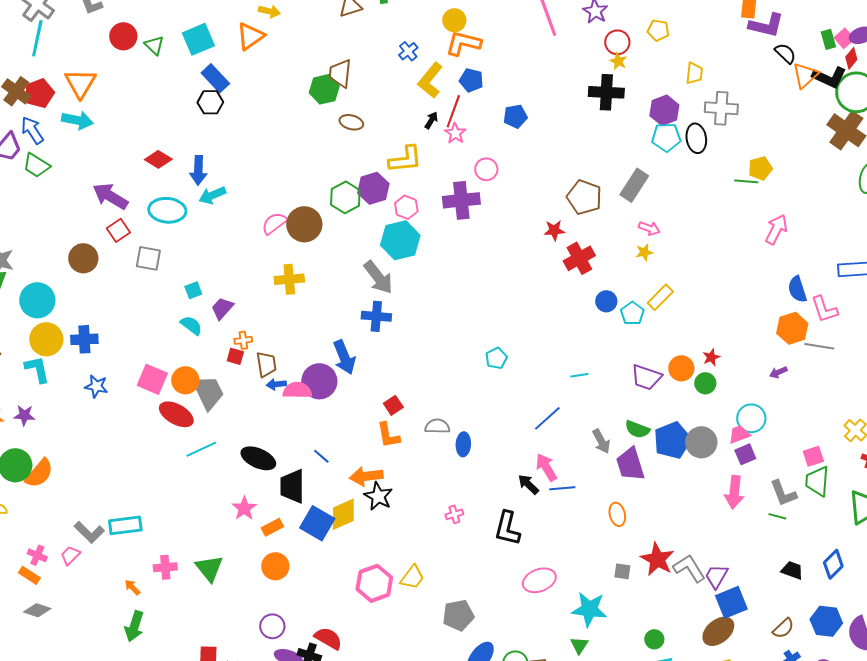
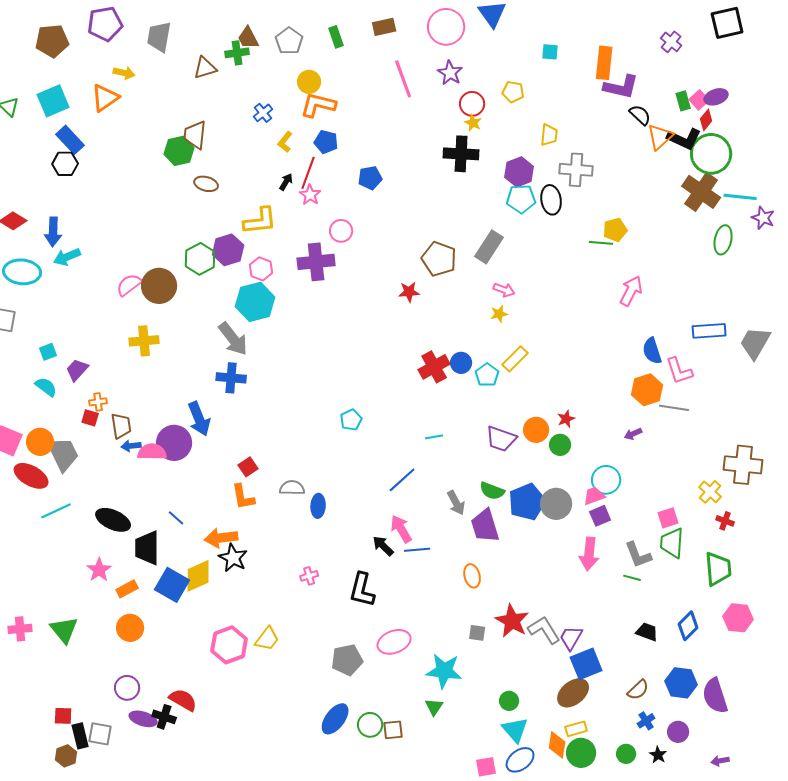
yellow L-shape: (430, 80) -> (285, 142), size x0.6
red cross: (579, 258) -> (434, 367), moved
gray pentagon: (458, 615) -> (347, 660), moved

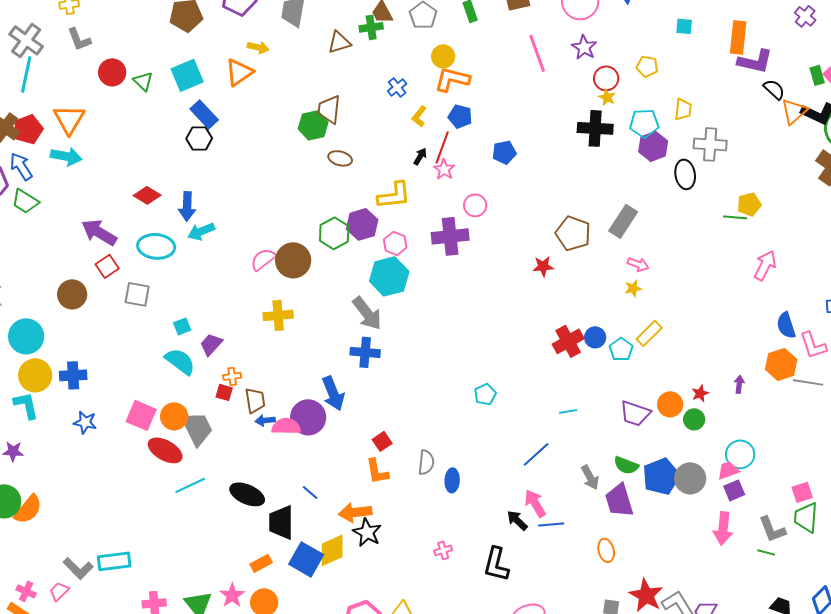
cyan pentagon: (521, 199) -> (644, 123), moved
cyan semicircle: (46, 387) -> (180, 361), size x1.4
purple arrow: (633, 434) -> (739, 384), moved, turned 120
gray semicircle: (292, 488) -> (426, 462), turned 95
pink star: (99, 570) -> (232, 595), moved

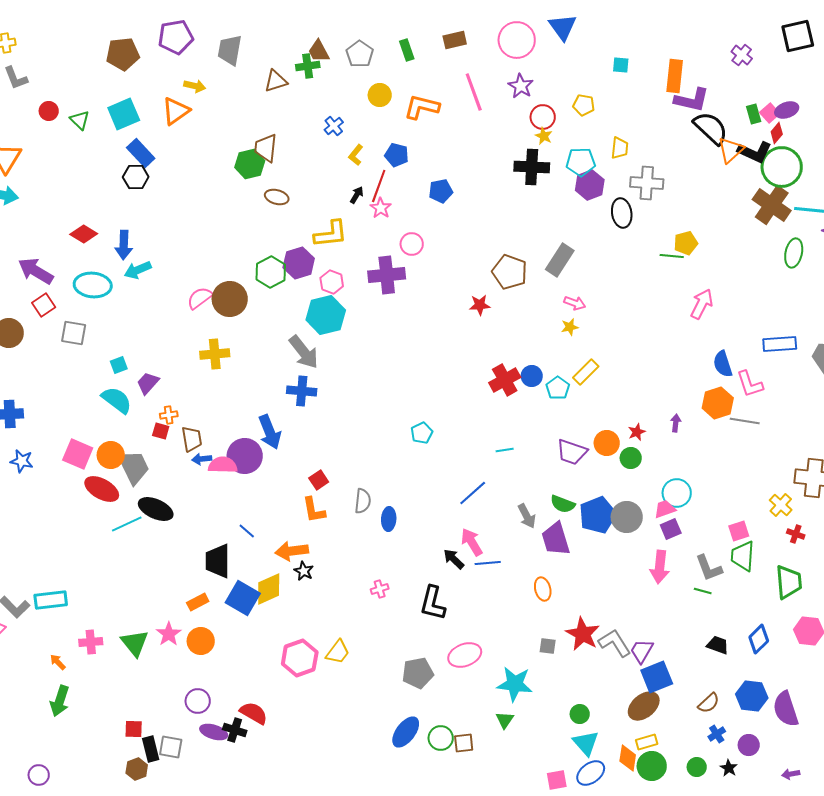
red circle: (112, 72) -> (49, 111), size x0.7
orange L-shape: (452, 79) -> (422, 107), moved
black semicircle: (774, 89) -> (711, 128), size x1.6
black ellipse: (247, 494) -> (156, 509), moved
black star: (367, 532) -> (304, 571), size x0.7

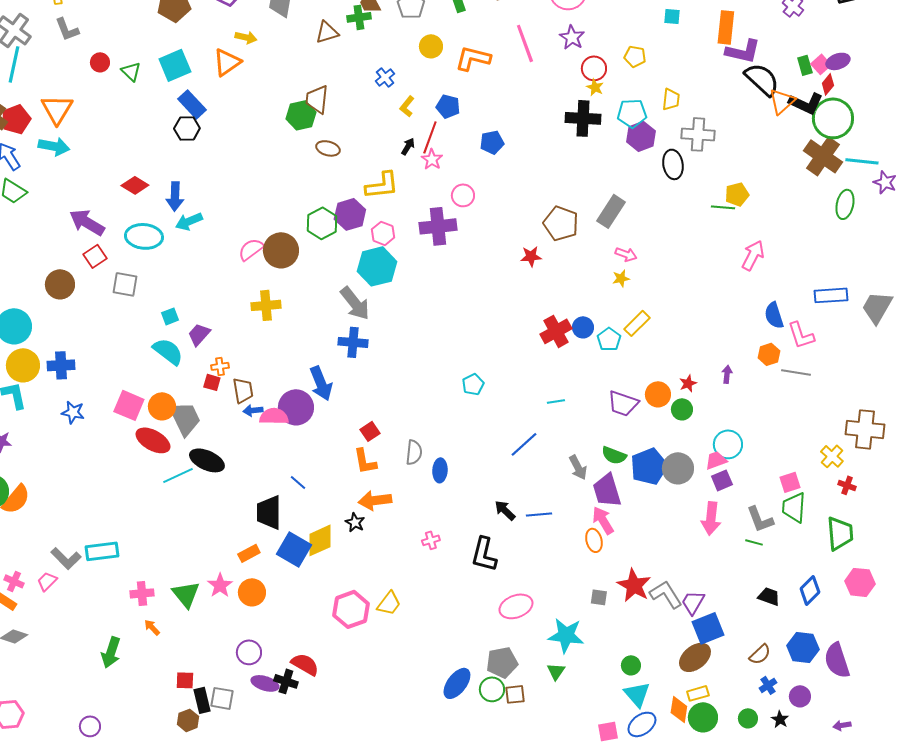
orange hexagon: (718, 403) -> (769, 354), size x0.7
pink arrow: (472, 542) -> (603, 520), moved
orange arrow: (292, 551) -> (375, 500), moved
orange arrow: (58, 662) -> (152, 627), moved
gray pentagon: (418, 673) -> (502, 662), moved

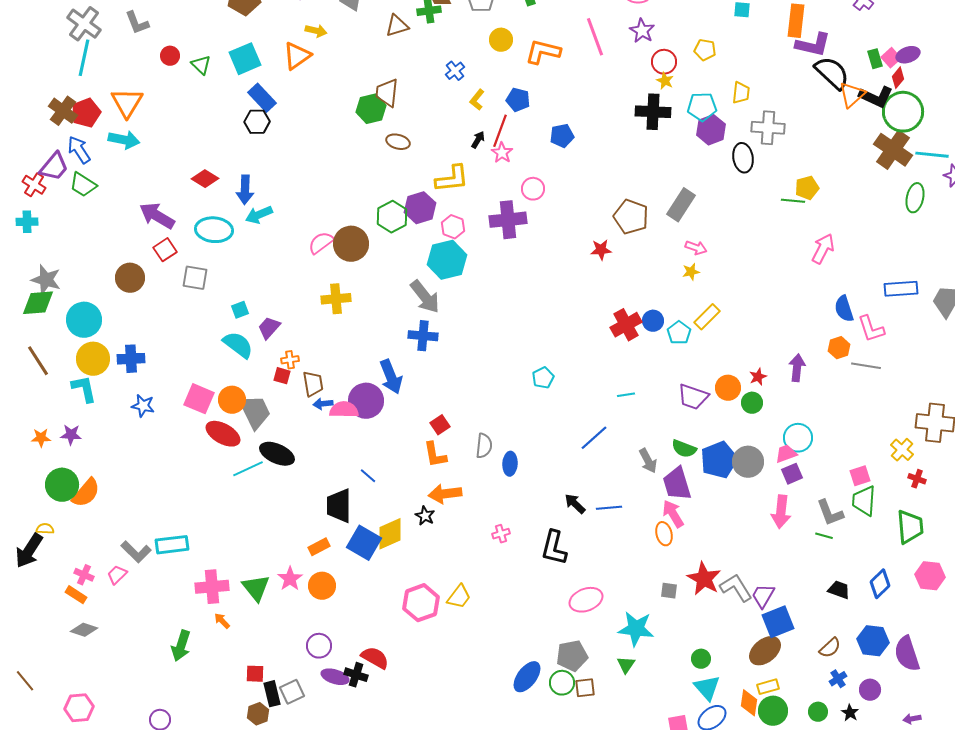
purple arrow: (727, 374) -> (797, 368), size x1.5
pink cross: (142, 593) -> (212, 587), size x1.4
gray square: (222, 698) -> (292, 692), turned -35

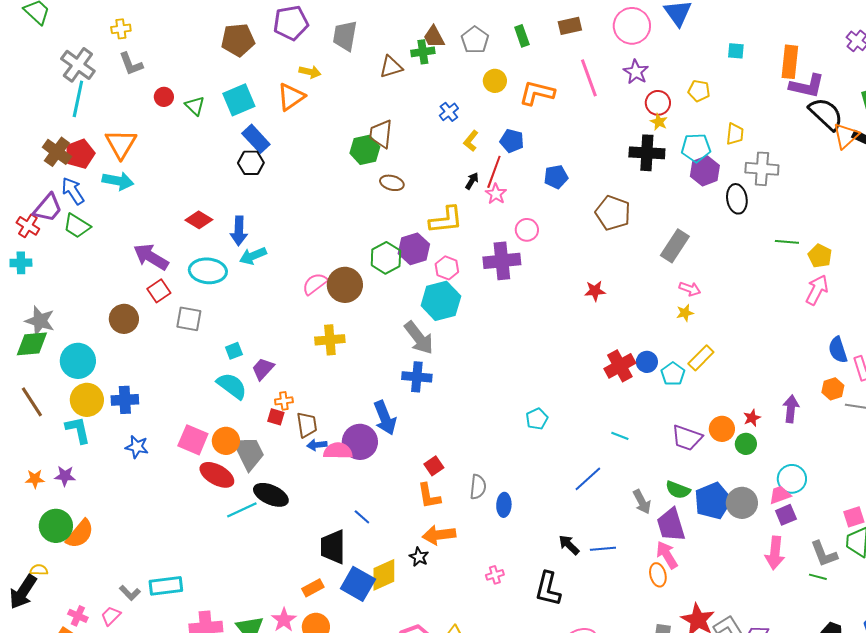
yellow pentagon: (807, 188) -> (820, 256), moved, turned -30
brown pentagon: (631, 217) -> (613, 213), moved
cyan line: (626, 395) -> (620, 436), turned 30
gray L-shape: (136, 552) -> (130, 593), size x0.7

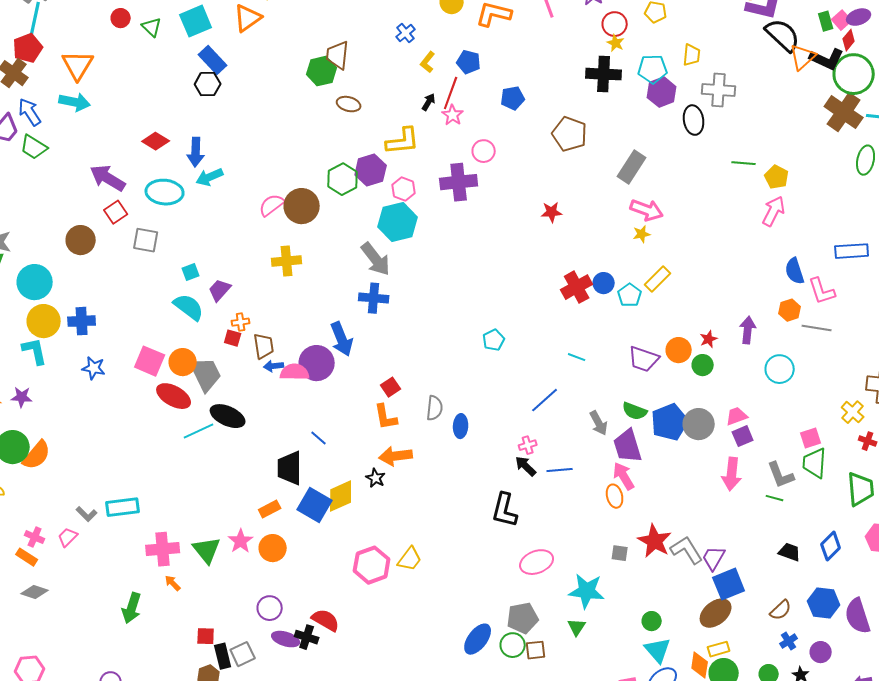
red pentagon: (80, 154) -> (28, 48), moved
pink arrow: (690, 289) -> (647, 210), size x1.5
cyan circle: (792, 479) -> (780, 369), moved
pink cross: (495, 575) -> (528, 445), moved

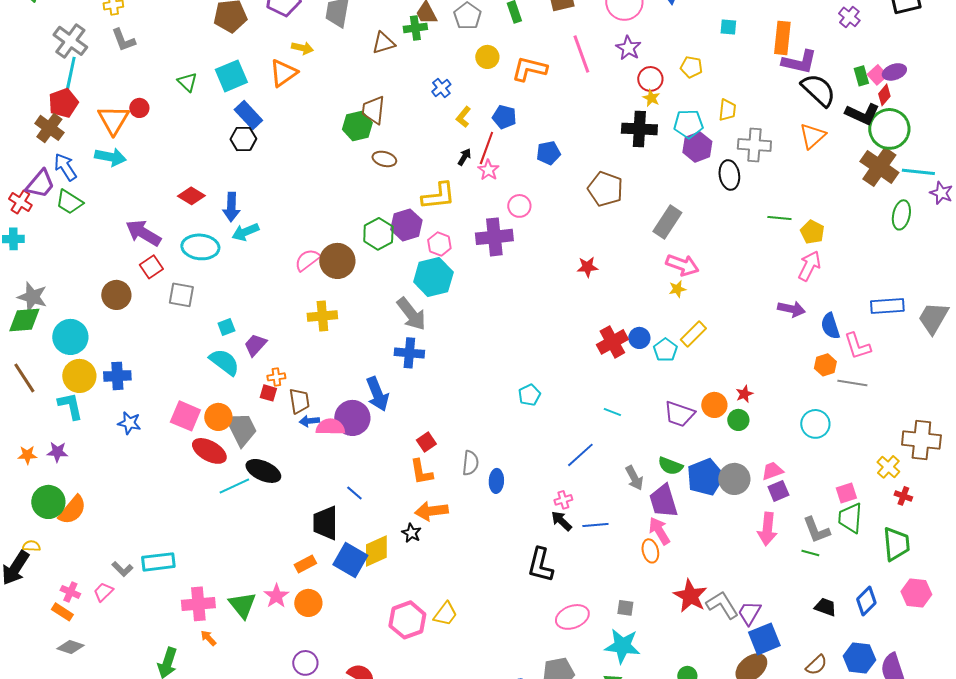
red circle: (121, 18) -> (139, 108), moved
orange triangle: (803, 57) -> (812, 136), moved
purple arrow: (748, 330) -> (791, 309), moved, turned 96
gray square: (620, 553) -> (625, 608), moved

